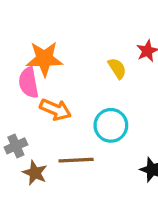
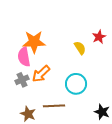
orange arrow: (55, 110) -> (41, 74), turned 114
gray cross: (16, 146) -> (22, 80), moved

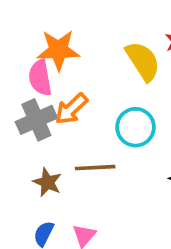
yellow semicircle: (80, 48) -> (143, 61), size x1.6
gray cross: (22, 80) -> (36, 120), size x1.5

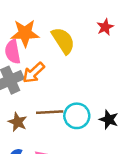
yellow semicircle: (143, 61) -> (63, 41), moved
cyan circle: (136, 127) -> (77, 116), moved

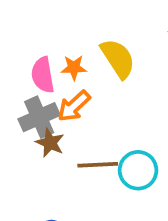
orange star: (25, 33) -> (74, 68), moved, size x0.6
brown star: (18, 122) -> (50, 143), moved

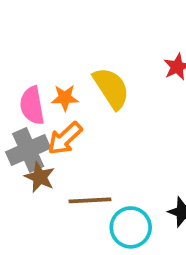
cyan circle: (138, 170) -> (131, 227), moved

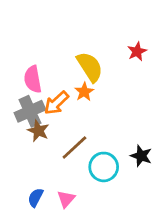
orange star: (65, 98) -> (84, 92), moved, turned -30
brown line: (90, 200) -> (74, 147), turned -40

